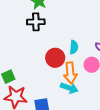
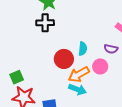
orange arrow: (70, 73) -> (79, 74), turned 65

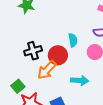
black cross: (45, 23) -> (33, 51), moved
orange arrow: (79, 74) -> (47, 70), moved

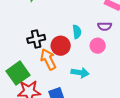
orange arrow: (47, 70) -> (48, 59), turned 105
green square: (18, 86) -> (18, 73), size x1.6

